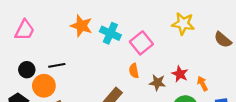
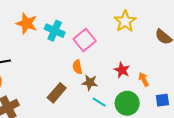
yellow star: (183, 24) -> (125, 21), turned 30
brown star: (157, 83) -> (90, 83), moved

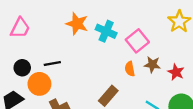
brown star: (90, 83) -> (152, 65), moved

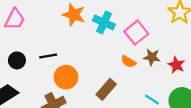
orange semicircle: (130, 69) -> (128, 62), turned -48
orange circle: (39, 84) -> (66, 77), moved

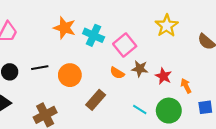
orange circle: (66, 77) -> (70, 75), moved

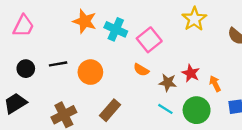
brown star: (140, 69) -> (168, 82), moved
brown rectangle: (96, 100) -> (110, 110), moved

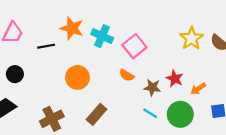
yellow star: (194, 19) -> (191, 38), moved
black line: (58, 64) -> (46, 46), moved
orange arrow: (215, 84) -> (198, 89), turned -96

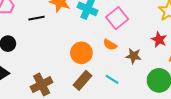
orange circle: (77, 77) -> (81, 53), moved
red star: (175, 79) -> (159, 40), moved
cyan line: (150, 113) -> (112, 79), moved

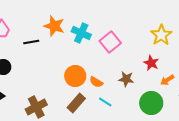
orange semicircle: (110, 45) -> (96, 82), moved

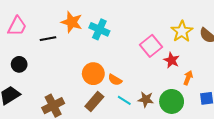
pink square: (110, 42) -> (151, 46), moved
brown star: (126, 79) -> (146, 99), moved
orange arrow: (167, 80) -> (188, 78), turned 144

